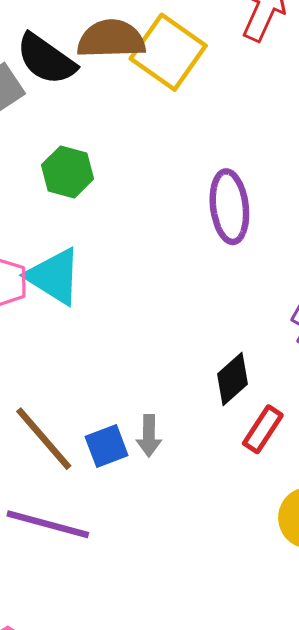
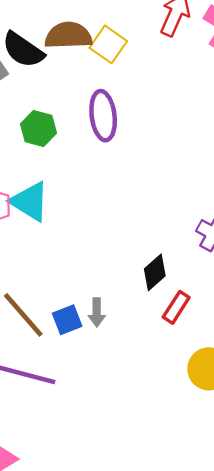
yellow square: (168, 52) -> (108, 44), size x0.7
purple ellipse: (229, 207) -> (103, 116), moved

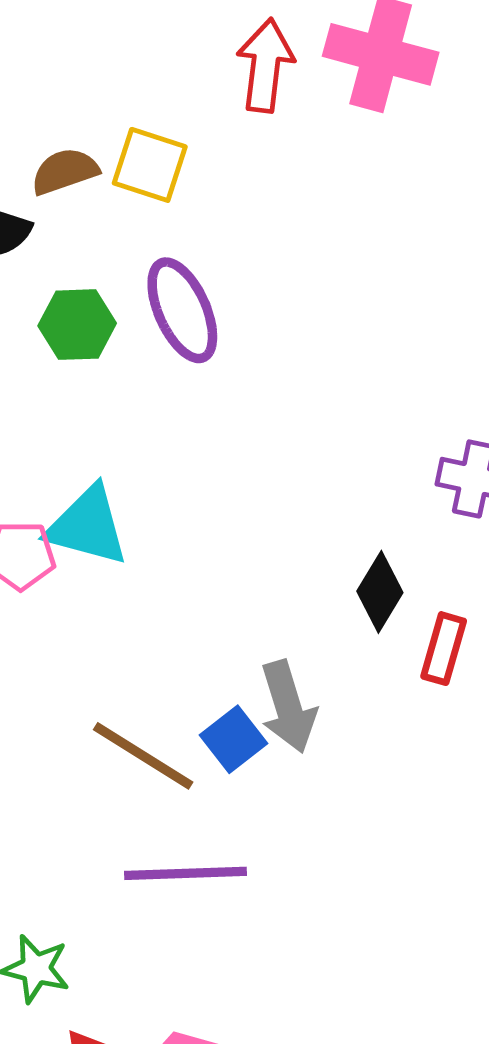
brown semicircle: (68, 36) -> (65, 171), size x0.7
green hexagon: (39, 129) -> (77, 325), moved
gray arrow: (97, 312) -> (288, 707), size x1.5

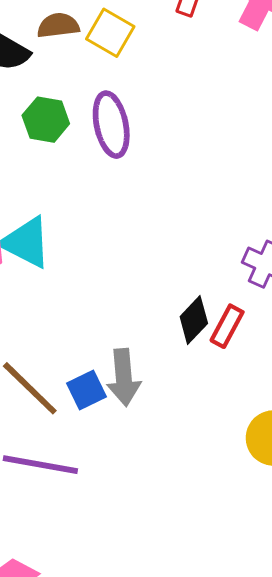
red rectangle: (444, 649) -> (227, 326), moved

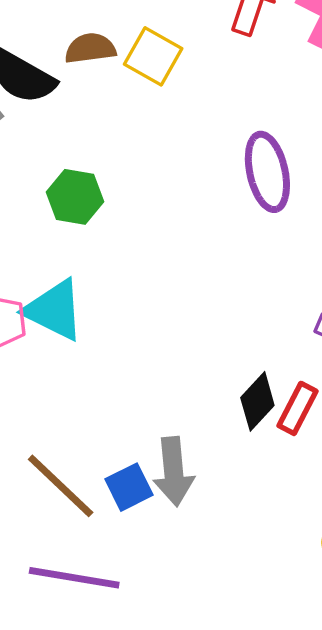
green hexagon: (46, 120) -> (75, 197), moved
purple ellipse: (111, 125) -> (267, 172), moved

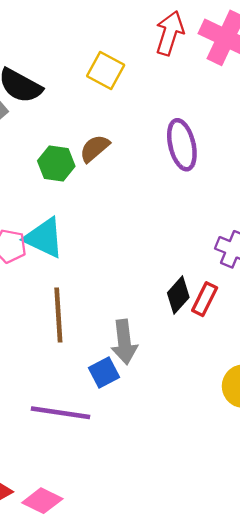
brown semicircle: (90, 48) -> (95, 148), moved, turned -32
brown line: (61, 486) -> (58, 315), moved, turned 44
blue square: (129, 487) -> (104, 372), moved

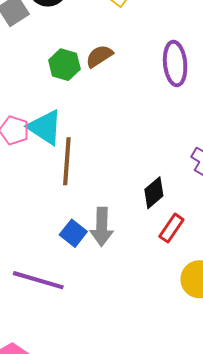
red rectangle: (205, 299) -> (171, 228), moved
brown line: (58, 315) -> (67, 161), moved
blue square: (104, 372) -> (73, 233), moved, turned -32

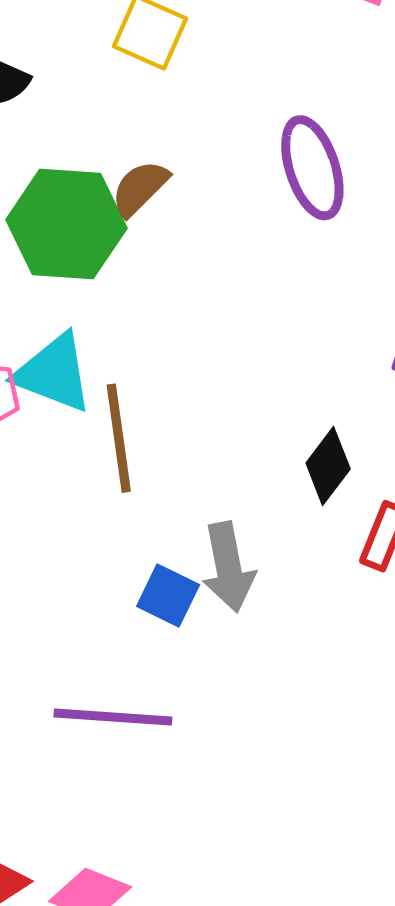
green hexagon: (64, 65) -> (66, 224), size x1.6

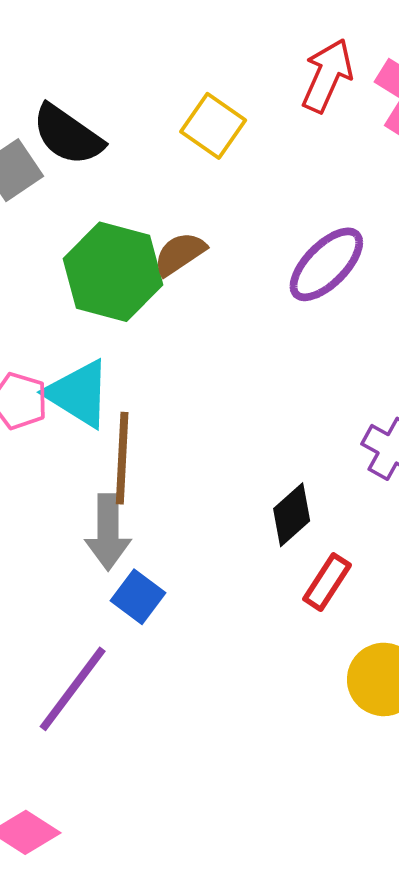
purple ellipse: (312, 168) -> (326, 264), turned 52
gray arrow: (228, 567) -> (108, 532), moved
purple line: (113, 717) -> (73, 689), turned -68

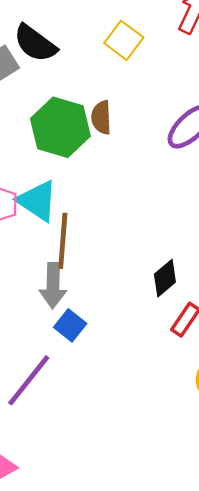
brown semicircle: (180, 254) -> (101, 117), turned -60

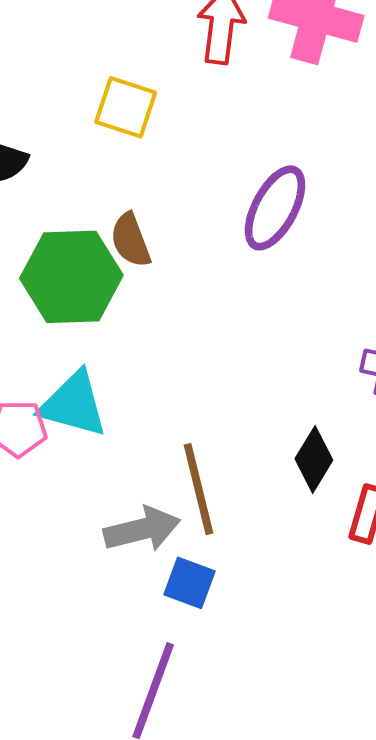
brown line: (63, 241) -> (199, 489), moved
gray arrow: (53, 286) -> (142, 529), turned -87

